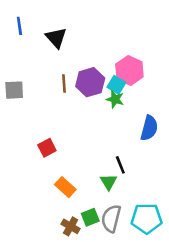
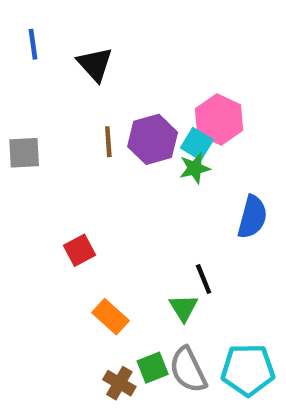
green star: (115, 99) -> (195, 168), turned -30
gray semicircle: (111, 218) -> (188, 370), turned -40

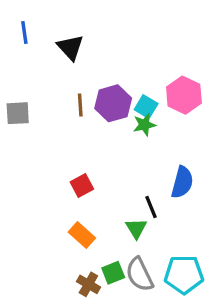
pink hexagon: (219, 120) -> (184, 95), moved
blue semicircle: (252, 217) -> (182, 182), moved
red square: (80, 250) -> (82, 186), moved

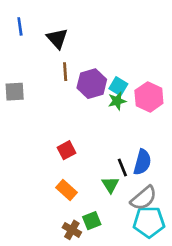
pink hexagon: (184, 95) -> (149, 97), moved
brown line: (80, 105) -> (65, 72), moved
blue semicircle: (182, 182) -> (142, 162), moved
gray semicircle: (139, 274) -> (144, 198), moved, turned -104

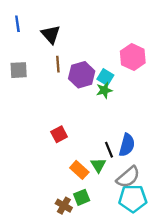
gray square: (15, 92) -> (19, 70), moved
pink hexagon: (149, 97) -> (133, 57), moved
orange rectangle: (67, 190) -> (79, 170), moved

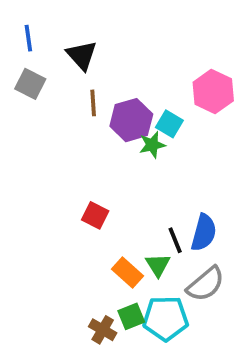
gray square: (19, 70) -> (30, 84), moved, turned 30
green star: (104, 90) -> (152, 145), moved
red square: (59, 134) -> (95, 215), turned -35
cyan pentagon: (133, 198) -> (166, 318), moved

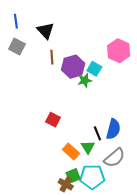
brown cross: (103, 330) -> (66, 184), moved

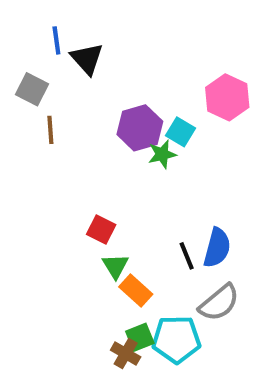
blue line: (16, 21) -> (56, 40), moved
brown line: (52, 57) -> (50, 130), moved
green triangle: (88, 147) -> (115, 266), moved

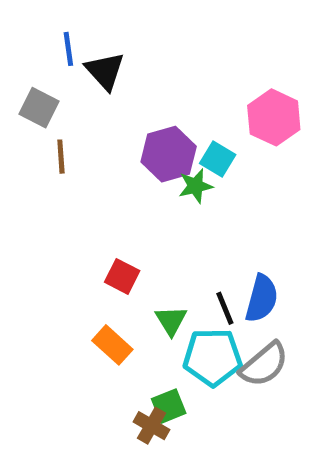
green triangle: (115, 266) -> (171, 320), moved
orange rectangle: (136, 290) -> (112, 345), moved
cyan pentagon: (176, 339) -> (213, 357), moved

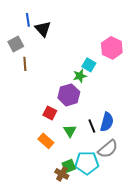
gray square: (39, 108) -> (16, 44), turned 35
purple hexagon: (169, 154) -> (69, 95), moved
cyan pentagon: (213, 357) -> (87, 163), moved

